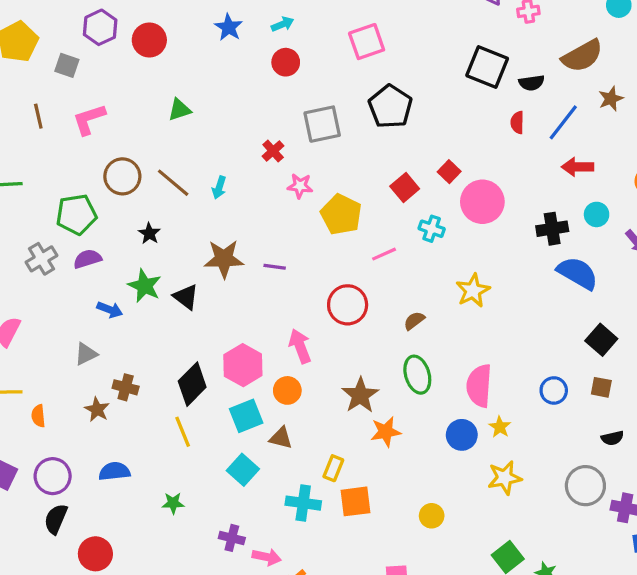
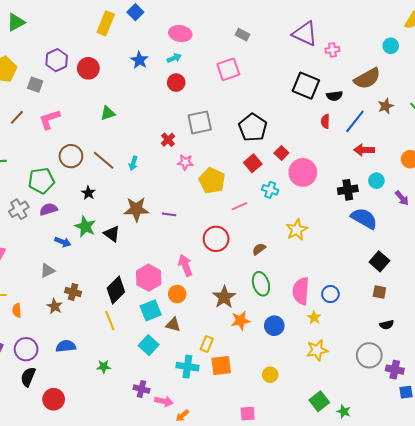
black pentagon: (390, 107) -> (253, 128), moved
brown line: (38, 116) -> (17, 117), turned 56
blue circle: (554, 390) -> (330, 294), moved
blue circle: (462, 435) -> (274, 326), moved

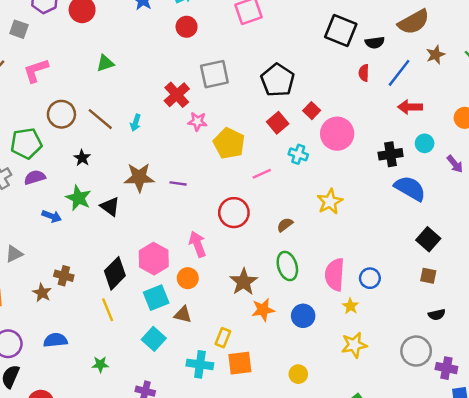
red cross: (168, 140) -> (177, 95), size x1.5
gray triangle: (47, 271) -> (14, 254), moved

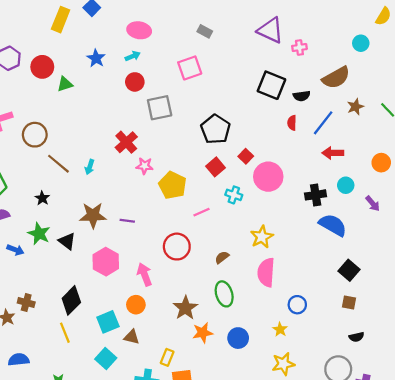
green triangle: (105, 63) -> (65, 84), moved
gray square: (214, 74) -> (160, 108), moved
brown circle: (61, 114) -> (35, 135), moved
pink hexagon: (154, 259) -> (106, 262), moved
pink semicircle: (335, 275) -> (266, 272), moved

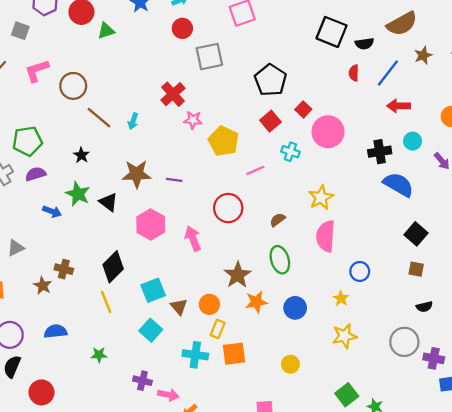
orange circle: (136, 305) -> (209, 304), moved
brown triangle: (132, 337) -> (179, 307), turned 35

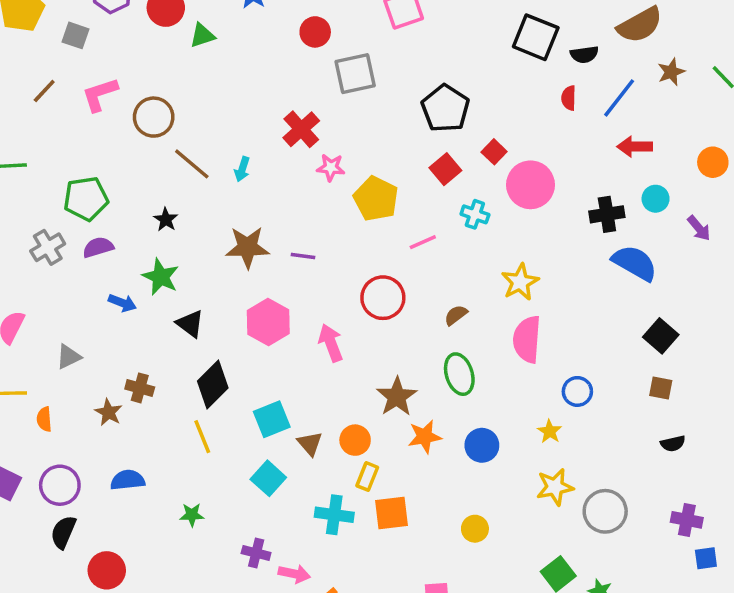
black triangle: (108, 202) -> (190, 324), moved
gray circle: (404, 342) -> (605, 511), moved

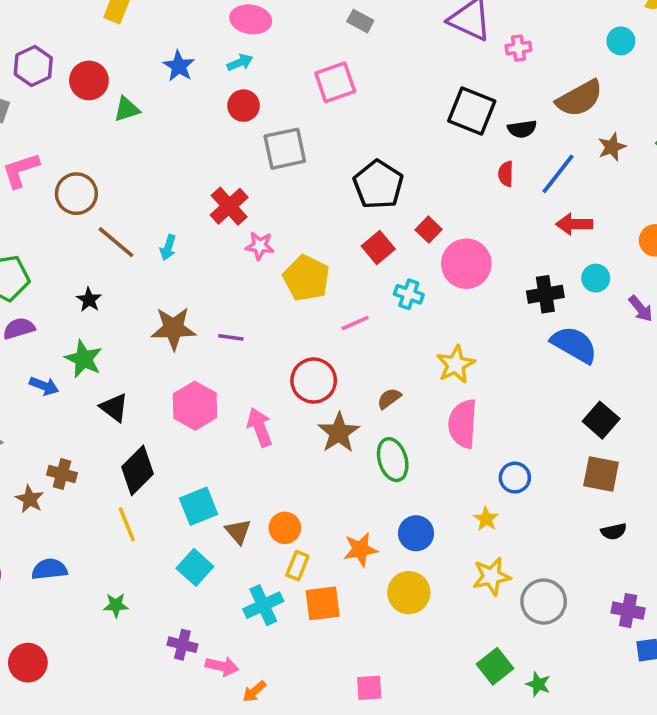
brown square: (661, 388) -> (601, 474), size x1.5
brown star: (397, 397) -> (339, 433), moved
orange star: (425, 437) -> (360, 549), moved
cyan cross: (334, 515) -> (263, 605), turned -33
yellow circle: (475, 529) -> (409, 593), moved, size x1.5

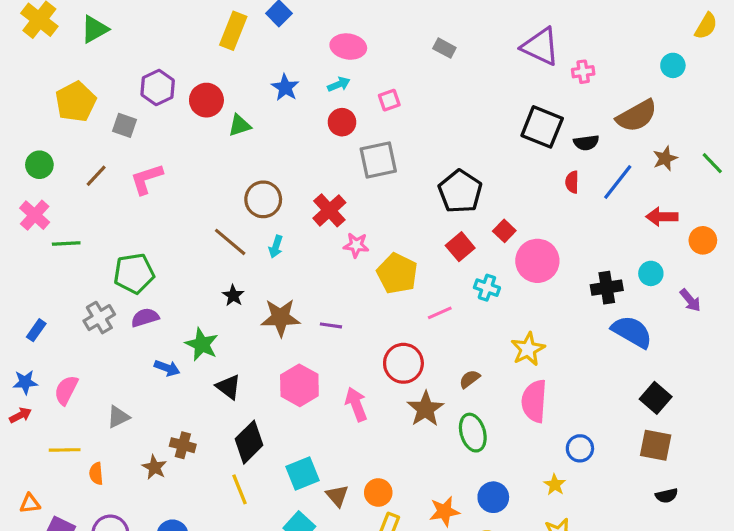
pink square: (335, 82) -> (389, 100), moved, size x0.6
brown circle: (76, 194) -> (263, 199), moved
red arrow: (574, 224) -> (662, 217), moved
black star: (89, 300) -> (233, 296), moved

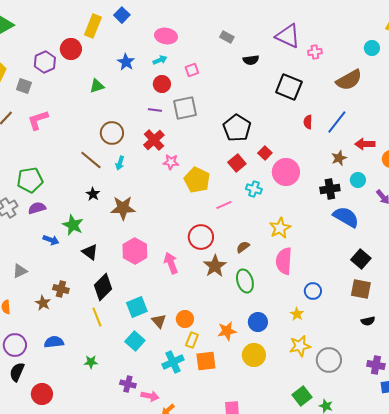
red circle: (206, 100) -> (71, 49), moved
black semicircle: (586, 143) -> (251, 60), moved
brown star: (665, 158) -> (339, 158), moved
purple line: (331, 325) -> (155, 110), moved

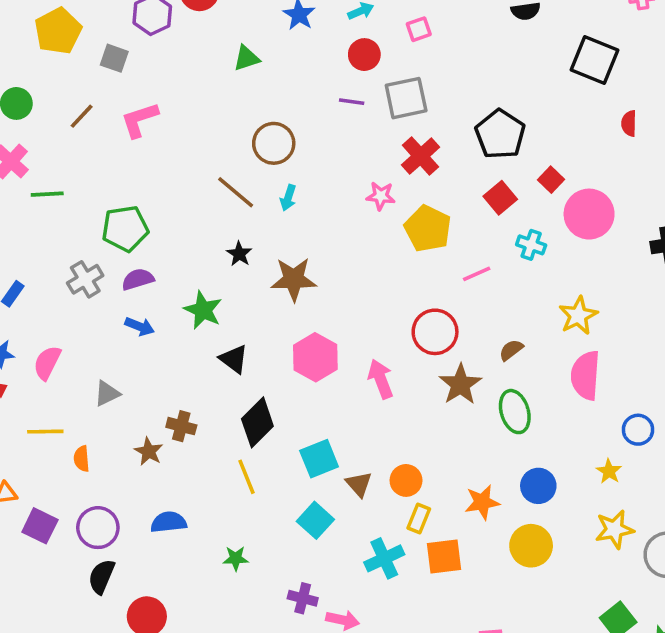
red cross: (154, 140) -> (421, 156), moved
blue arrow: (51, 240) -> (140, 326), moved

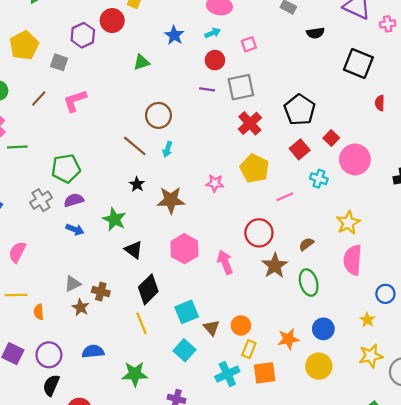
pink star: (381, 196) -> (215, 183), moved
gray triangle: (107, 393) -> (73, 284), moved
green star: (236, 558) -> (135, 374), size x1.6

